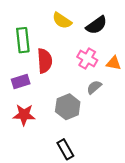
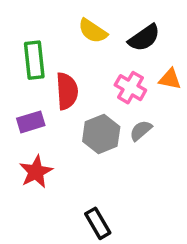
orange triangle: (114, 63) -> (170, 79), moved
gray hexagon: (68, 107) -> (101, 134), moved
red star: (24, 115) -> (36, 172), turned -30

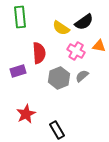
yellow semicircle: (93, 31) -> (61, 28), moved
green rectangle: (34, 60) -> (20, 17), moved
red star: (36, 172) -> (26, 114), moved

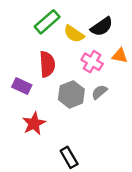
green rectangle: (20, 17) -> (47, 22), moved, turned 55
purple rectangle: (18, 71) -> (22, 86), turned 42
red star: (26, 114) -> (34, 124), moved

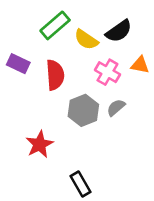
purple rectangle: (22, 86) -> (18, 64), moved

